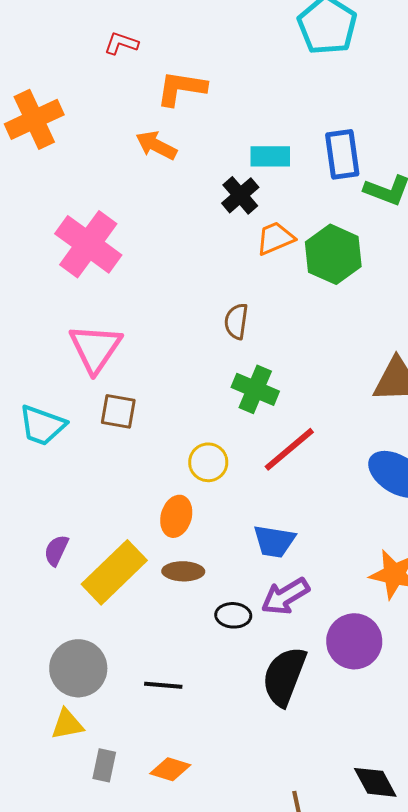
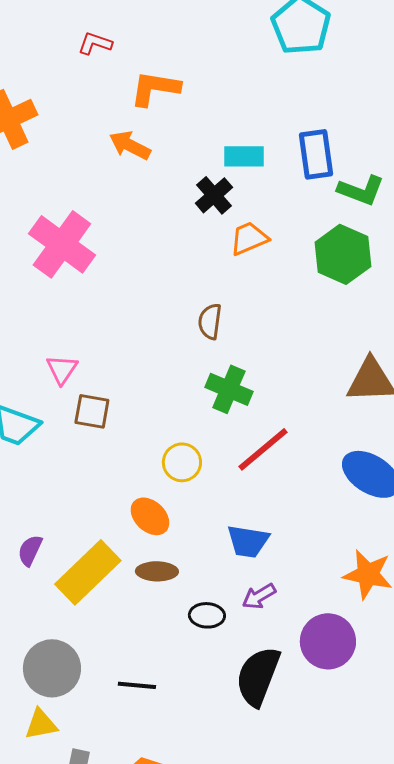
green hexagon: (333, 254) -> (343, 254), moved
pink triangle: (95, 348) -> (62, 369), moved, size x0.6
orange ellipse: (176, 516) -> (150, 516), turned -63
purple arrow: (285, 596) -> (259, 596), size x0.7

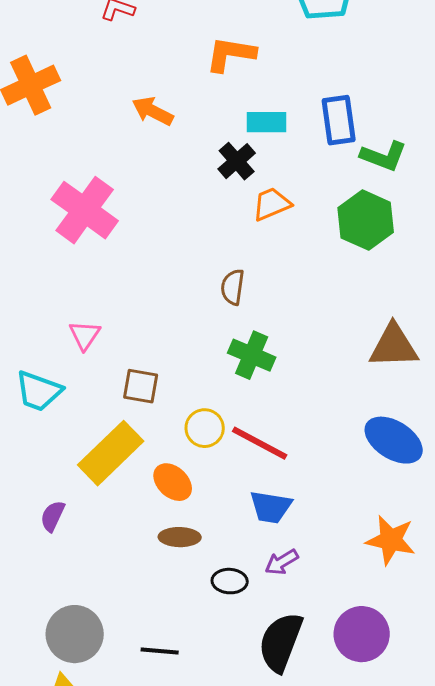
orange L-shape: (155, 88) -> (231, 54), moved
brown square: (92, 411) -> (141, 386), moved
red line: (263, 449) -> (260, 443), moved, turned 68
yellow rectangle: (88, 572) -> (111, 453), moved
purple circle: (328, 641) -> (362, 634), moved

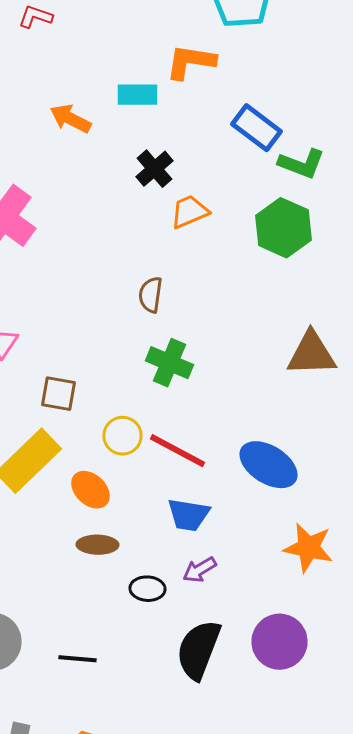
orange L-shape: (231, 54) -> (190, 62), moved
blue rectangle: (339, 120) -> (256, 128), turned -45
cyan rectangle: (267, 122) -> (138, 95), moved
blue ellipse: (394, 440) -> (268, 465), moved

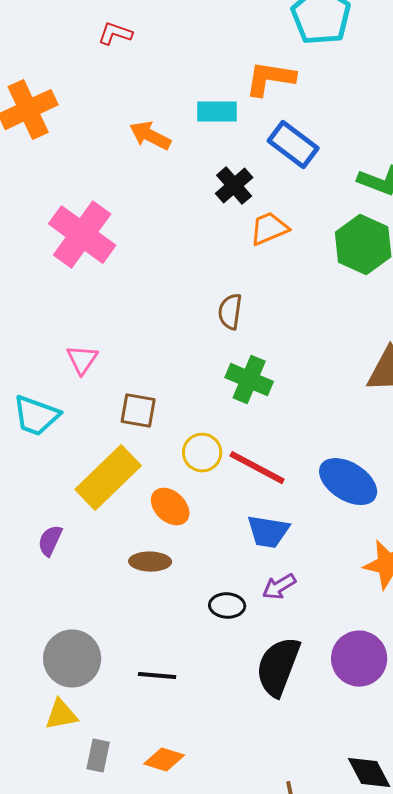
blue rectangle: (256, 128) -> (293, 145), moved
brown ellipse: (98, 545) -> (150, 562), moved

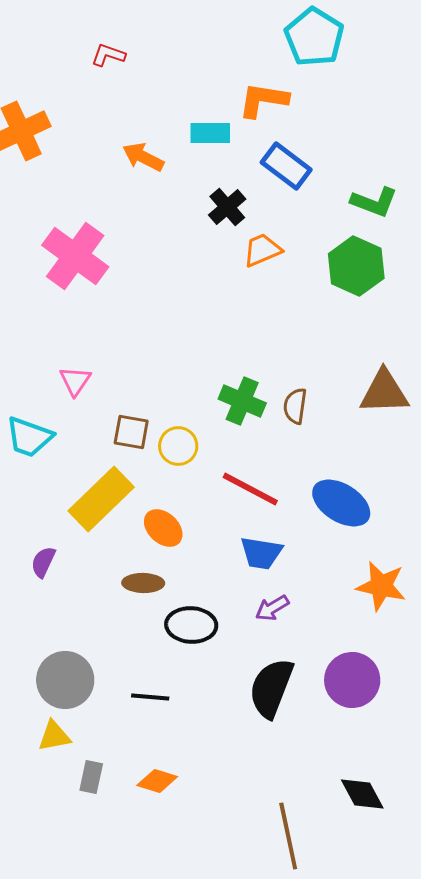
brown semicircle: (230, 312) -> (295, 406), moved
yellow circle: (202, 453) -> (178, 446), moved
black ellipse: (227, 606) -> (191, 625), moved, size x1.4

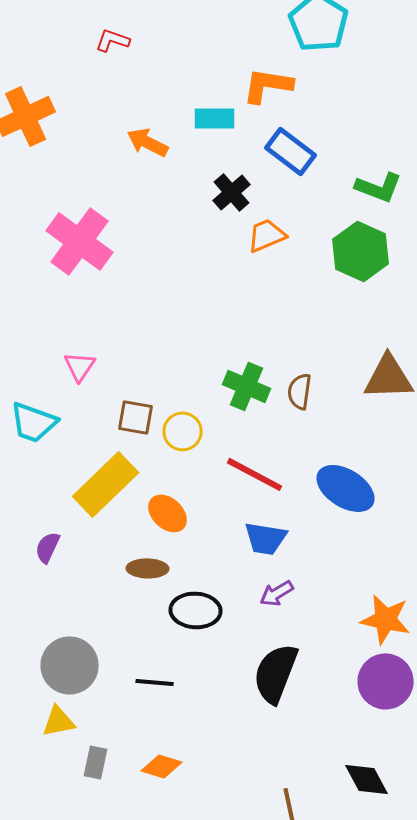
orange star: (381, 586) -> (386, 619), moved
purple circle: (352, 680) -> (386, 681), moved

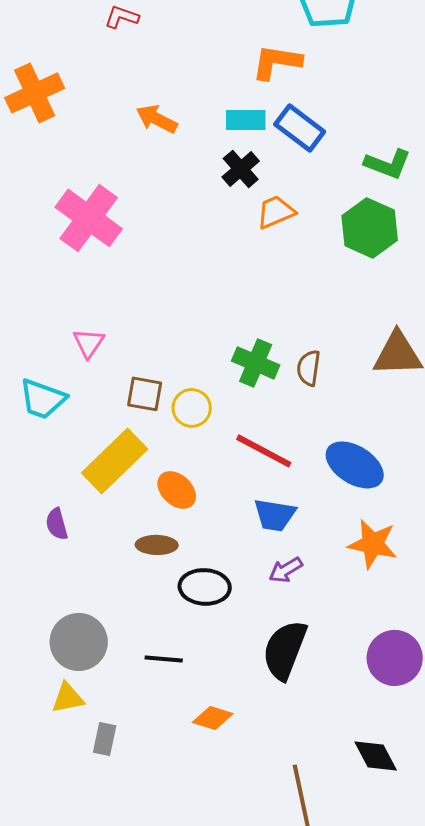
cyan rectangle: (215, 118) -> (246, 120), moved
purple semicircle: (48, 547) -> (57, 524), turned -40
orange star: (386, 619) -> (373, 544), moved
orange diamond: (162, 766) -> (213, 718), moved

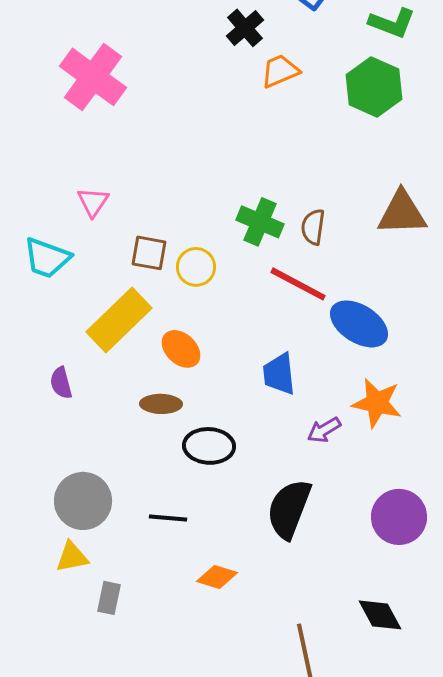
red line: (264, 451) -> (298, 284), moved
blue trapezoid: (275, 515) -> (279, 374), turned 75
purple arrow: (286, 570) -> (324, 430), moved

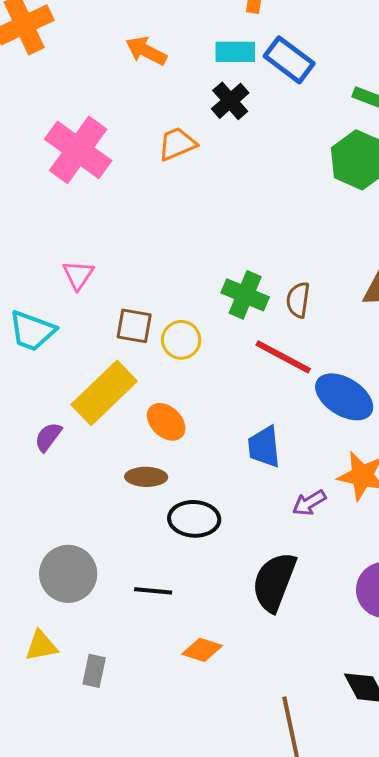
orange trapezoid: (280, 71) -> (177, 144), moved
purple semicircle: (61, 383) -> (48, 437), moved, turned 52
yellow triangle: (72, 557) -> (41, 646), moved

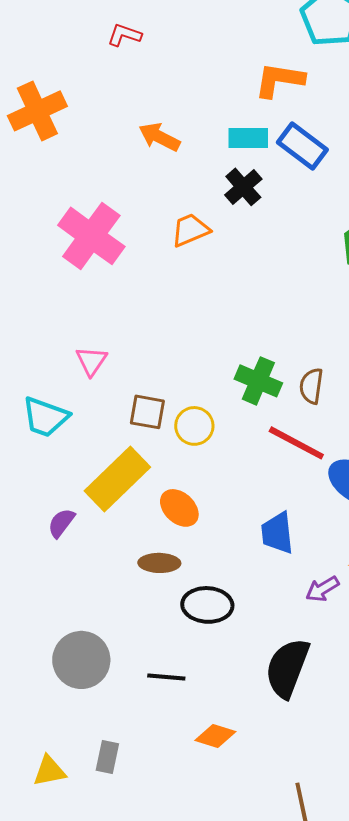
yellow triangle: (41, 646) -> (49, 771), moved

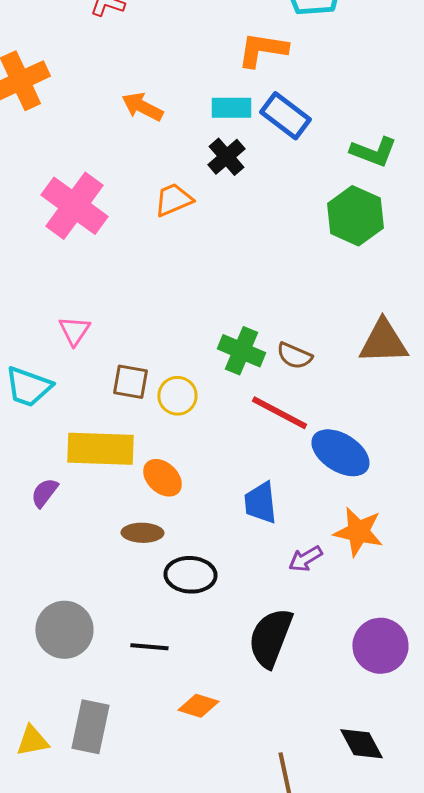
brown semicircle: (311, 386) -> (294, 356), turned -75
yellow rectangle: (117, 479) -> (100, 449), turned 46
gray rectangle: (107, 757) -> (90, 727), size x1.6

